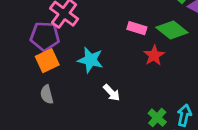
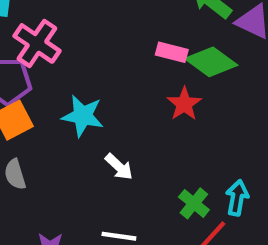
pink rectangle: (137, 28) -> (172, 52), moved

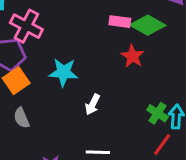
white arrow: (119, 167) -> (92, 104), turned 80
green cross: (194, 203) -> (158, 113), moved

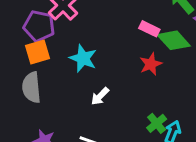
gray semicircle: (22, 118) -> (31, 87), size x1.5

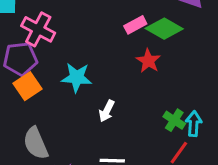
pink rectangle: (149, 29) -> (135, 25), turned -36
gray semicircle: (31, 87) -> (36, 143), moved

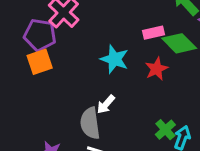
cyan star: (77, 77) -> (114, 59), moved
gray semicircle: (36, 143) -> (90, 123), moved

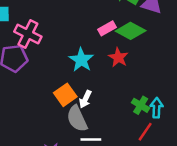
cyan star: (114, 59) -> (81, 60), turned 30
orange square: (40, 62) -> (65, 95), moved

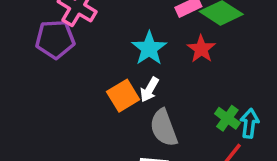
white arrow: (85, 99) -> (149, 90), moved
gray semicircle: (77, 119) -> (164, 128), moved

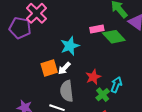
red star: (201, 49) -> (93, 77), moved
cyan arrow: (249, 123) -> (116, 85), moved

